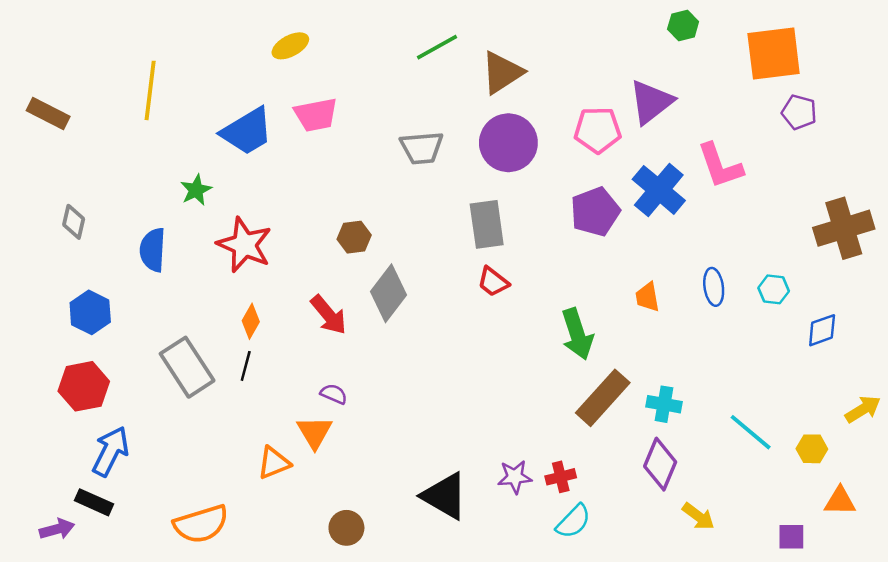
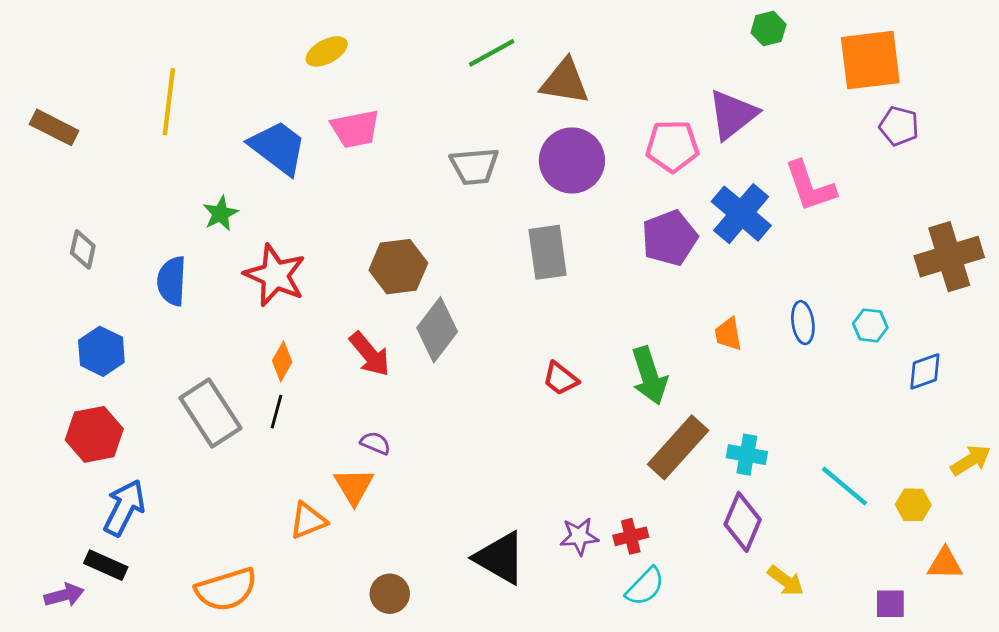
brown triangle: (502, 73) -> (565, 82), turned 42
blue trapezoid: (247, 131) -> (278, 148), turned -112
brown hexagon: (354, 237) -> (398, 267), size x1.5
red trapezoid: (493, 282) -> (560, 379), moved

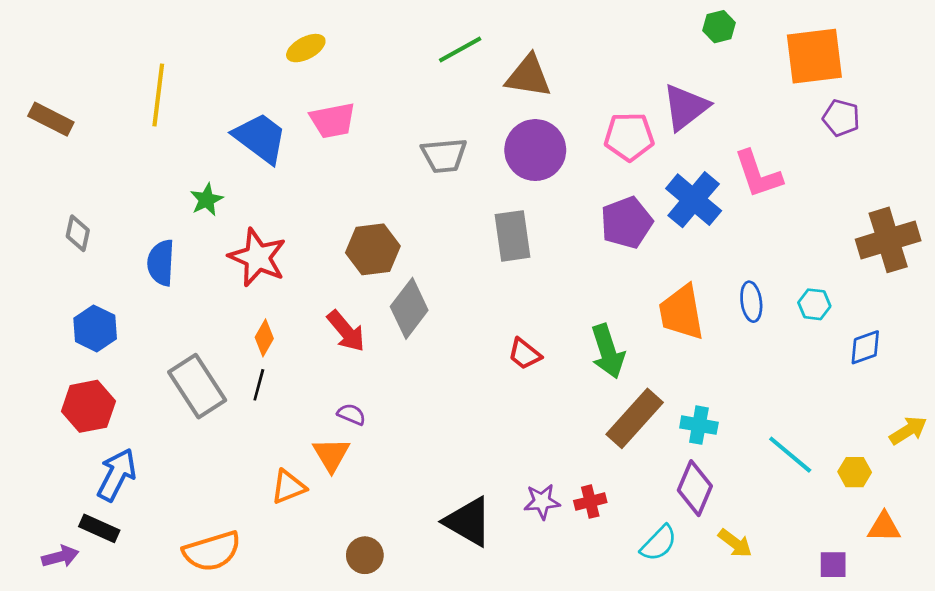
orange trapezoid: (728, 334) -> (682, 312), size x1.8
cyan semicircle: (645, 587) -> (659, 543), moved

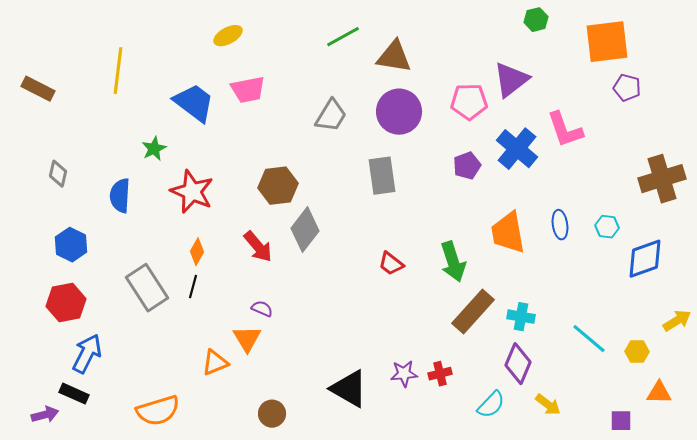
gray trapezoid: (444, 155) -> (331, 116), turned -54
purple pentagon: (626, 222) -> (467, 166), size x0.7
blue diamond: (865, 347) -> (645, 259), size x1.5

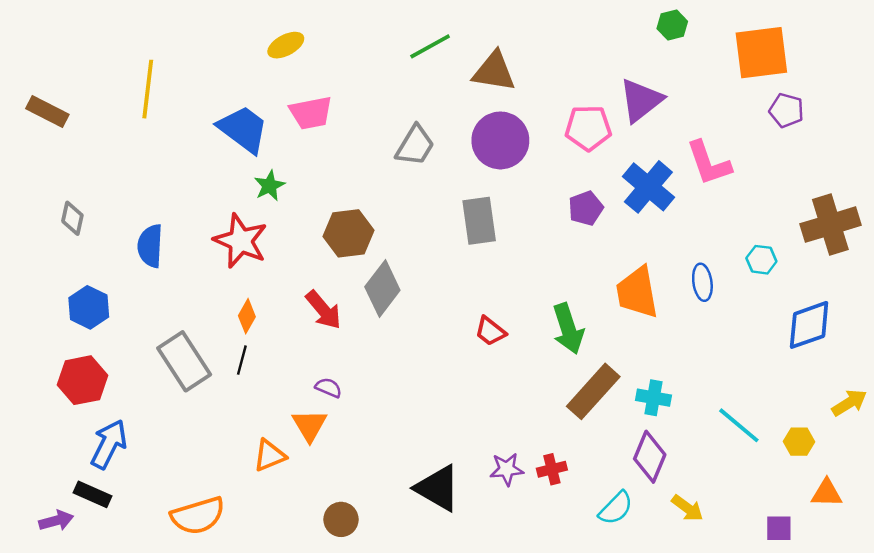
green star: (154, 149) -> (269, 186), moved
cyan hexagon: (607, 227) -> (761, 260), moved

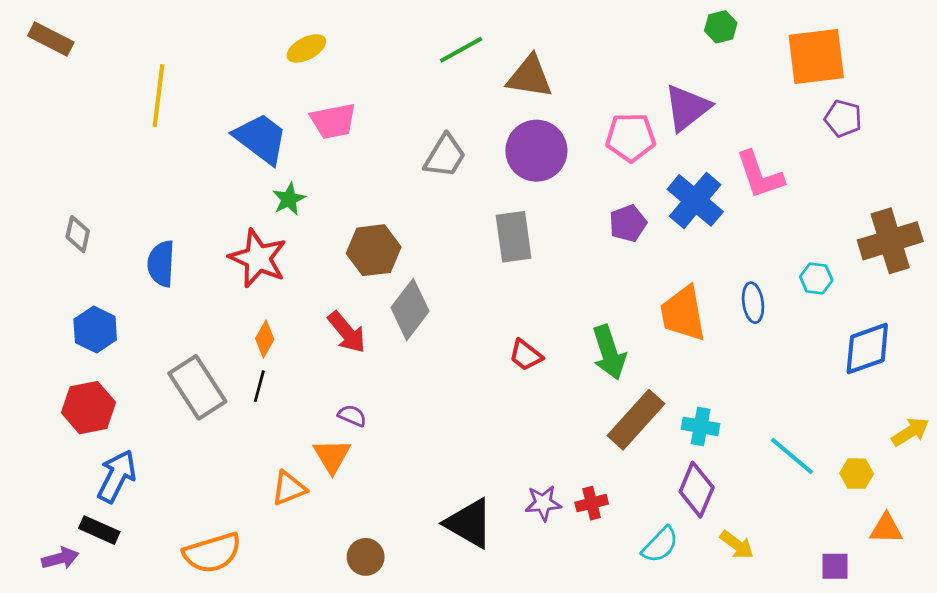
brown rectangle: (47, 112) -> (51, 39), moved

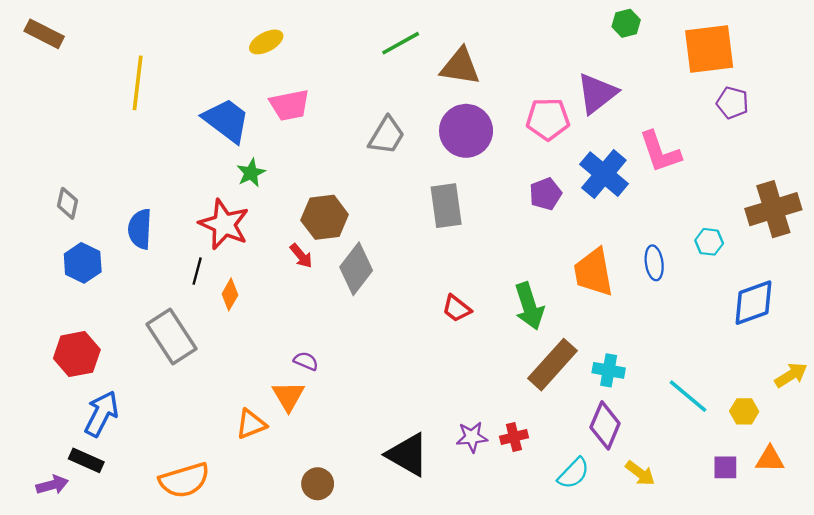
blue hexagon: (95, 330) -> (83, 263), moved
red arrow: (347, 332) -> (301, 256), moved, size x0.7
black line: (259, 386) -> (197, 271), moved
purple square: (835, 566) -> (725, 467), moved

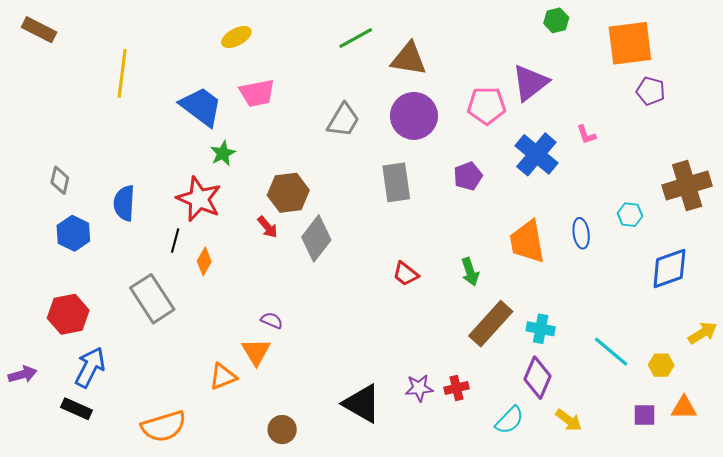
pink L-shape: (660, 152) -> (586, 135), size x0.5
purple pentagon: (545, 194) -> (468, 176), moved
green arrow: (529, 306) -> (470, 272), size x0.7
purple arrow: (52, 485) -> (22, 374), moved

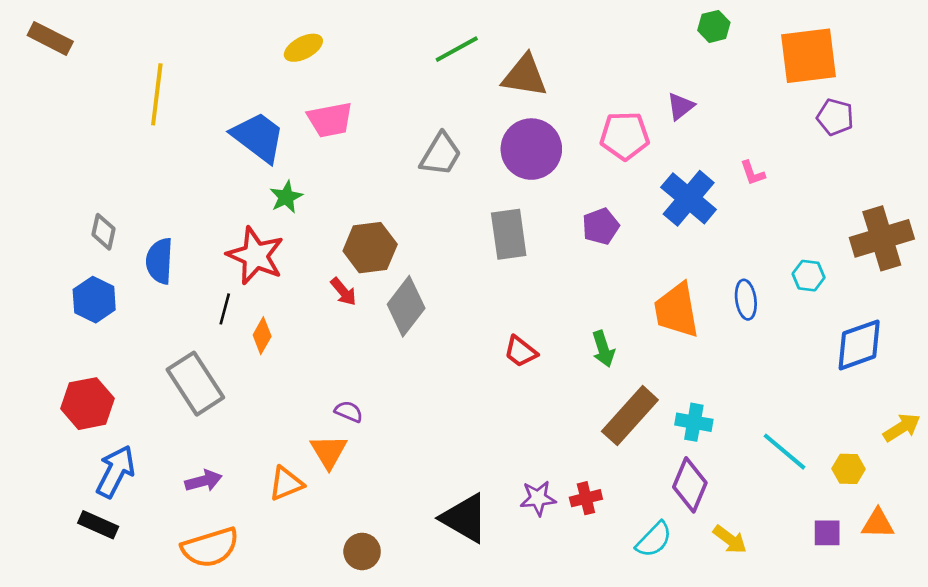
purple triangle: (530, 83) -> (681, 106), size x0.6
gray diamond: (60, 180) -> (104, 232), moved
purple arrow: (22, 374) -> (203, 481), moved

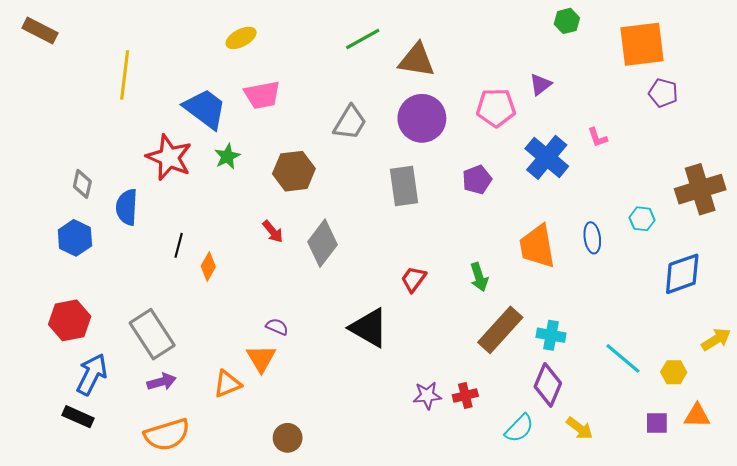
brown hexagon: (370, 248) -> (294, 171), moved
red star: (255, 256) -> (169, 157), moved
red trapezoid: (521, 352) -> (413, 279), turned 88
gray rectangle: (195, 384) -> (152, 334), moved
black triangle: (465, 518) -> (369, 328), moved

